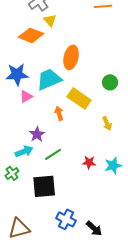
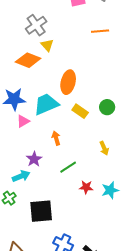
yellow rectangle: (79, 98) -> (80, 111), moved, size x0.7
green line: (53, 154) -> (68, 167), moved

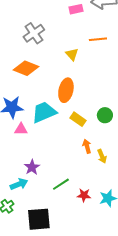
yellow triangle: (47, 45) -> (72, 54), moved
pink triangle: (23, 121) -> (21, 129), turned 32
orange arrow: (56, 138) -> (87, 146), moved
green line: (68, 167) -> (61, 184), moved

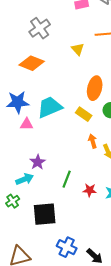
orange ellipse: (66, 90) -> (95, 88), moved
green line: (61, 184) -> (67, 179), turned -36

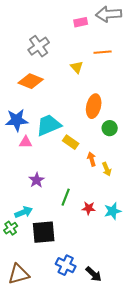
yellow rectangle: (84, 114) -> (71, 142), moved
cyan arrow: (25, 179) -> (24, 212), moved
green cross: (13, 201) -> (11, 228), moved

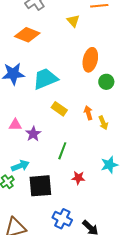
pink triangle: (26, 142) -> (15, 125), moved
yellow rectangle: (71, 142) -> (59, 109), moved
red star: (89, 208) -> (78, 178), moved

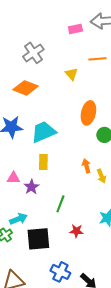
yellow rectangle: (59, 109) -> (43, 162), moved, turned 56

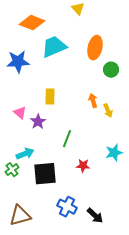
cyan trapezoid: (43, 132) -> (54, 47), moved
pink triangle: (13, 178) -> (20, 113), turned 40

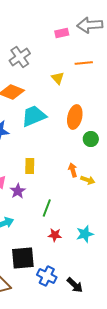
yellow arrow: (108, 111) -> (88, 180), turned -48
cyan star: (114, 153) -> (85, 234), moved
red star: (83, 166) -> (55, 235), moved
black square: (45, 174) -> (23, 258), moved

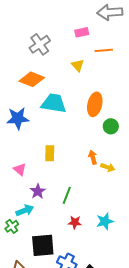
pink rectangle: (62, 33) -> (82, 32), moved
cyan trapezoid: (34, 116) -> (54, 103), turned 32
purple star: (18, 191) -> (38, 191), moved

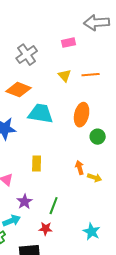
orange line: (104, 50) -> (91, 75), moved
cyan star: (105, 221) -> (92, 232), turned -30
red star: (75, 222) -> (46, 229), moved

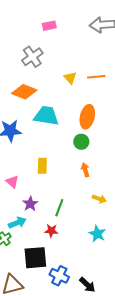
pink rectangle: (69, 43) -> (49, 26), moved
green circle: (98, 137) -> (81, 142), moved
yellow arrow: (95, 178) -> (99, 199), moved

